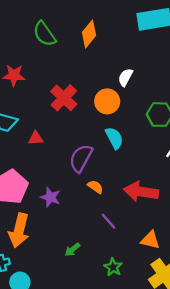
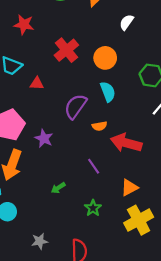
white semicircle: (125, 77) -> (127, 22), moved
orange semicircle: (95, 187) -> (100, 126), moved, turned 128
orange triangle: (150, 240) -> (129, 187), turned -48

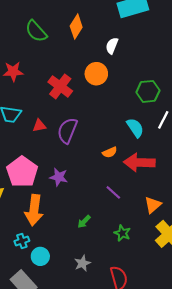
orange circle: (105, 58) -> (96, 74), moved
cyan semicircle: (108, 92) -> (135, 128), moved
purple semicircle: (75, 106) -> (67, 131), moved
gray star: (40, 241) -> (82, 263), moved

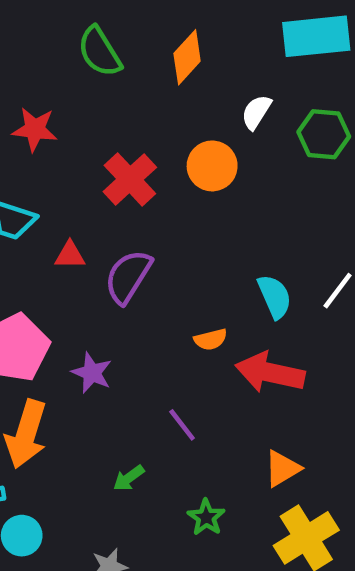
green hexagon: (148, 91) -> (324, 134), moved
purple line: (113, 192) -> (182, 425), moved

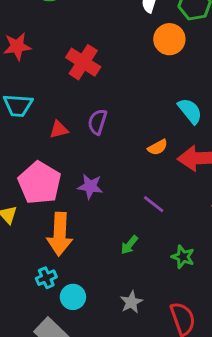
orange circle: (212, 166) -> (169, 39), moved
red triangle: (70, 255) -> (59, 130), moved
purple semicircle: (128, 277) -> (97, 122), size x0.7

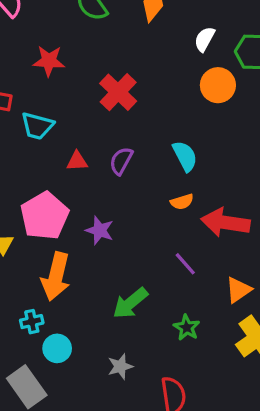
cyan semicircle: (190, 111) -> (185, 156), moved
purple line: (154, 204) -> (185, 264), moved
green arrow: (129, 245) -> (130, 303), size x1.6

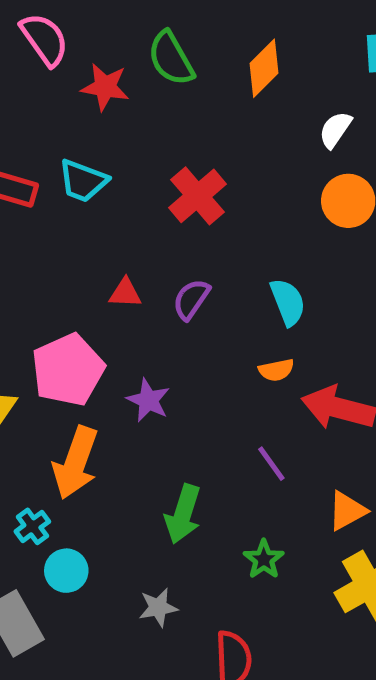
red star: (49, 61) -> (105, 87), moved
cyan trapezoid: (37, 126) -> (83, 181), moved
green arrow: (130, 303) -> (183, 514), turned -39
cyan cross: (32, 322) -> (32, 526), turned -30

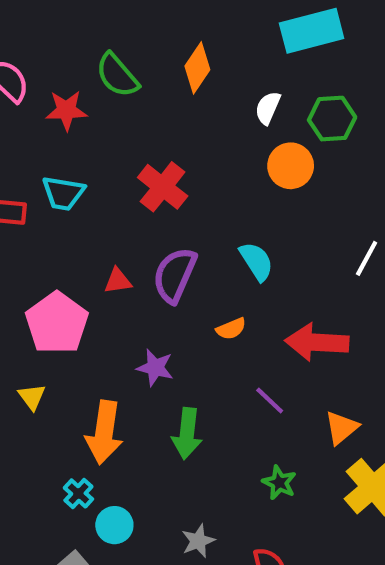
purple semicircle: (191, 299) -> (175, 275), size x1.5
pink pentagon: (68, 370) -> (57, 323), moved
orange semicircle: (276, 370) -> (231, 329), moved
green arrow: (183, 514) -> (187, 433), moved

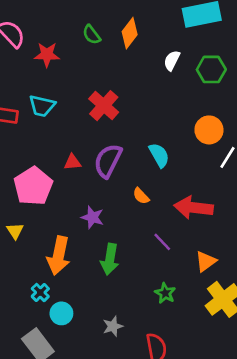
green semicircle: (117, 75) -> (92, 35), moved, size x0.7
orange circle: (291, 166) -> (209, 130), moved
orange semicircle: (231, 329) -> (141, 196), turned 66

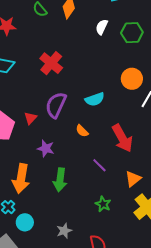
cyan semicircle: (159, 155) -> (95, 99), turned 102
red triangle: (72, 162) -> (30, 118), moved, turned -40
red arrow: (194, 208) -> (122, 138), turned -124

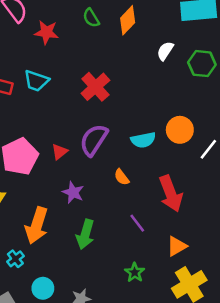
orange circle: (132, 79) -> (180, 130), moved
cyan circle: (25, 222) -> (43, 288), moved

